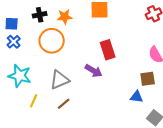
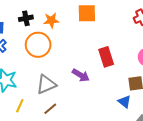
red rectangle: (108, 50) -> (106, 57), moved
blue triangle: (137, 97) -> (124, 102), turned 32

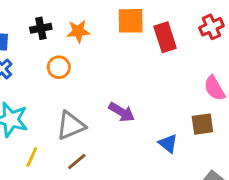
orange circle: (38, 45) -> (59, 67), size x0.6
red rectangle: (106, 57) -> (165, 37), moved
blue triangle: (124, 102) -> (168, 144), moved

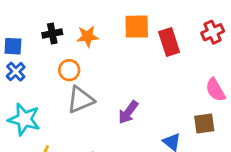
purple arrow: (122, 112) -> (128, 112), turned 95
gray triangle: (71, 126) -> (80, 100), moved

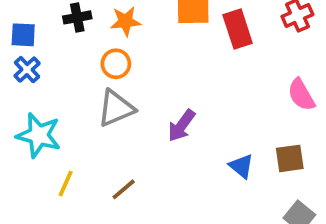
orange circle: (69, 70) -> (116, 64), moved
brown square: (204, 124) -> (290, 158), moved

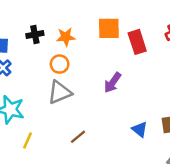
purple arrow: (182, 126) -> (113, 83), moved
brown line: (124, 189) -> (78, 137), moved

